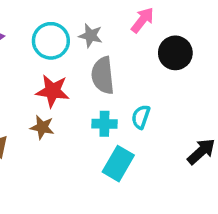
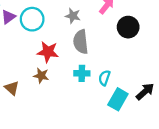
cyan circle: (51, 41) -> (32, 19), moved
cyan semicircle: (141, 117) -> (104, 78), moved
cyan rectangle: (118, 164) -> (118, 99), moved

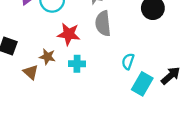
cyan cross: (82, 73) -> (77, 64), moved
brown star: (41, 76) -> (47, 57), moved

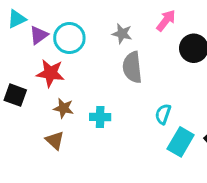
red star: (69, 34) -> (50, 73), moved
brown triangle: (31, 72) -> (55, 140), moved

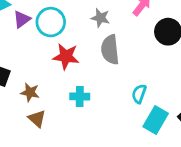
red star: (50, 73) -> (66, 57), moved
brown star: (64, 108) -> (30, 92), moved

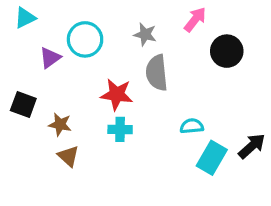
purple triangle: (22, 19) -> (50, 58), moved
red star: (66, 57) -> (117, 94), moved
cyan semicircle: (139, 94) -> (192, 126), turned 66

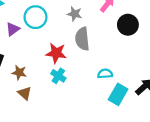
cyan cross: (120, 129) -> (58, 76), turned 32

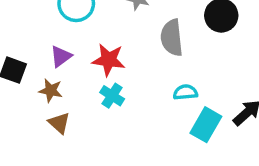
purple triangle: (13, 29) -> (61, 56), moved
gray semicircle: (82, 39) -> (172, 38), moved

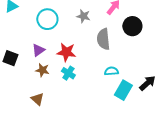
brown star: (51, 91) -> (42, 70), moved
brown triangle: (59, 123) -> (37, 99), moved

